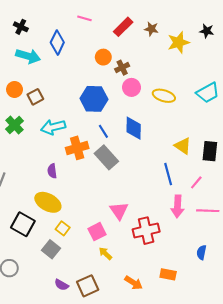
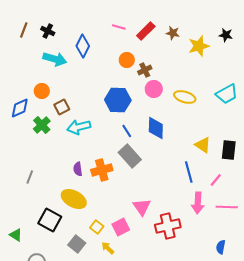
pink line: (84, 18) -> (119, 27), moved
brown square: (35, 97) -> (62, 107), moved
orange cross: (77, 148) -> (102, 170), moved
yellow square: (63, 228) -> (97, 227), moved
yellow arrow: (105, 253) -> (108, 248), moved

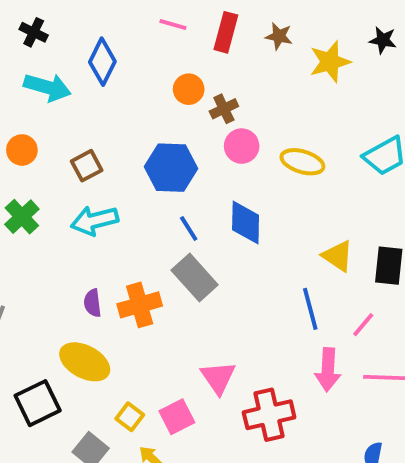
red rectangle: (146, 31) -> (226, 32), turned -30
brown square: (62, 107) -> (87, 166), moved
black square: (50, 220) -> (38, 403), turned 35

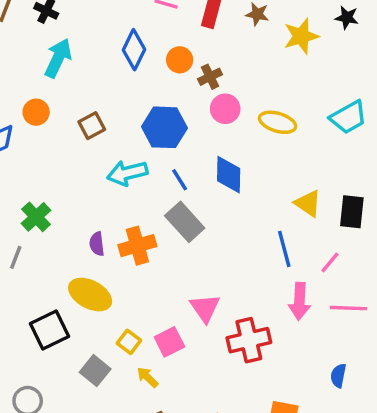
blue diamond: (102, 62) -> (134, 50), moved
cyan arrow: (47, 87) -> (58, 58), turned -81
green cross: (22, 217) -> (36, 217), moved
cyan arrow: (94, 221) -> (127, 173), moved

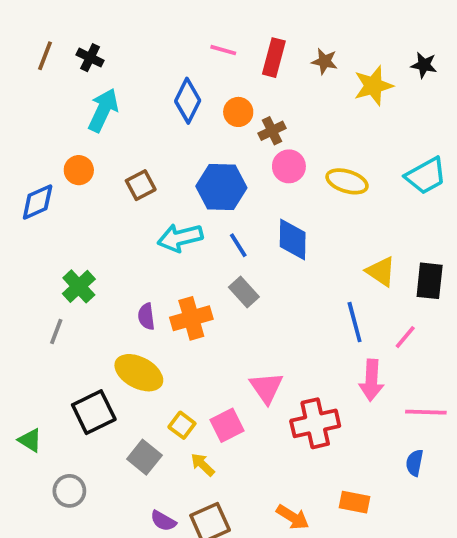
gray rectangle: (185, 222) -> (244, 292), size x0.7
pink line: (348, 308) -> (426, 412), moved

